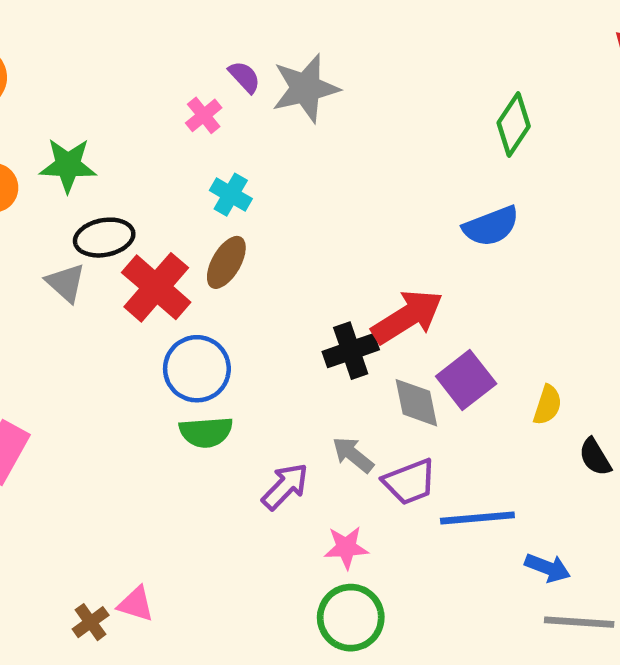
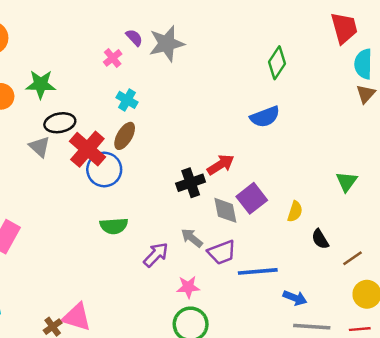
red arrow: (407, 317) -> (221, 165), size x0.7
blue circle: (197, 369) -> (104, 170), moved
pink triangle: (136, 604) -> (77, 317), size x1.5

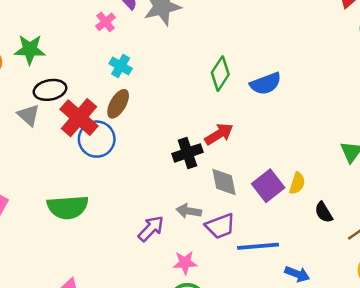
green diamond: (277, 63) -> (220, 74), moved
purple square: (252, 198) -> (268, 186), moved
green semicircle: (114, 226) -> (68, 207), moved, size x1.4
gray arrow: (192, 238) -> (189, 211), turned -30

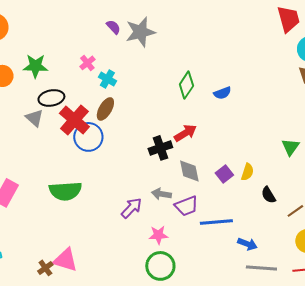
pink cross: (105, 22) -> (87, 63), moved
blue semicircle: (266, 84) -> (222, 93), size x0.7
purple square: (268, 186) -> (224, 174), size x0.7

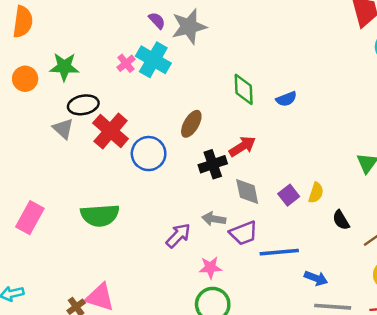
cyan cross: (107, 79) -> (153, 60), moved, size x1.6
green diamond: (186, 85) -> (244, 89), turned -36
brown ellipse: (105, 109) -> (191, 124), moved
blue circle: (88, 137) -> (149, 154), moved

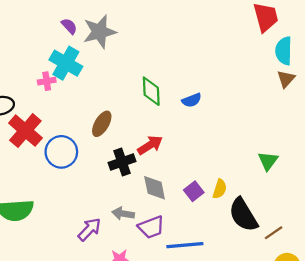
pink cross: (126, 63) -> (47, 81), moved, turned 30
black semicircle: (341, 220) -> (243, 215), size x1.8

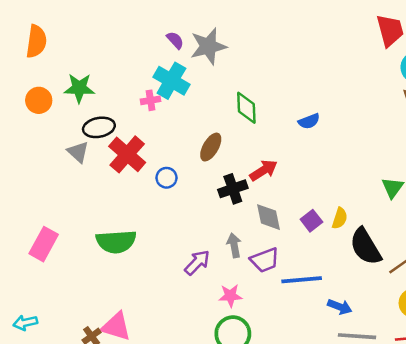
green diamond: (151, 91) -> (246, 108), moved
blue circle: (61, 152) -> (167, 178), size x0.6
gray arrow: (123, 214) -> (234, 245), turned 70

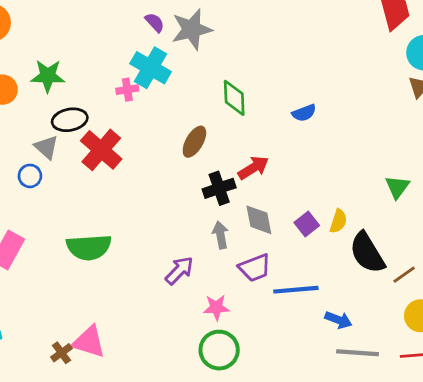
blue circle: (167, 178) -> (30, 176), moved
gray arrow: (234, 245) -> (220, 235), moved

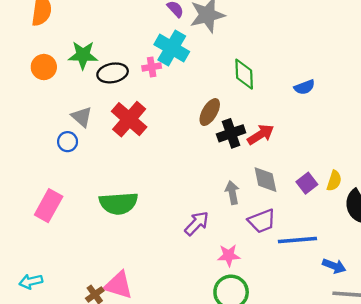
black ellipse: (70, 120) -> (113, 73), moved
black cross: (219, 188) -> (231, 133), moved

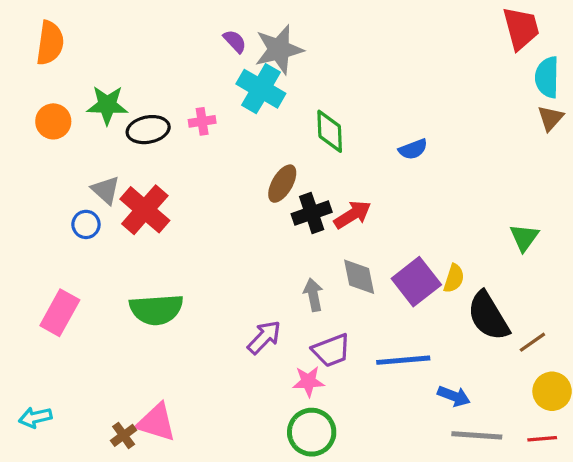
cyan cross: (172, 48) -> (261, 89), moved
red cross: (129, 119) -> (145, 210), moved
purple square: (307, 183) -> (416, 282), size x1.6
purple trapezoid: (262, 221) -> (331, 350), moved

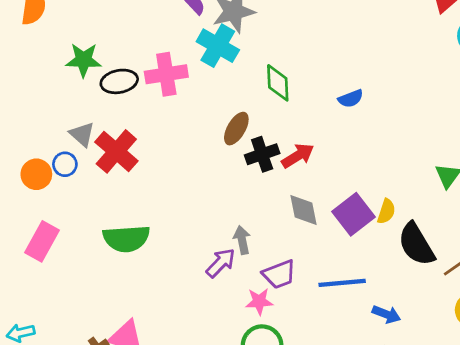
orange circle: (53, 121) -> (36, 174), moved
pink cross: (202, 121) -> (166, 74), size x1.8
gray arrow: (313, 295) -> (242, 240), moved

